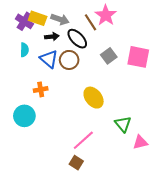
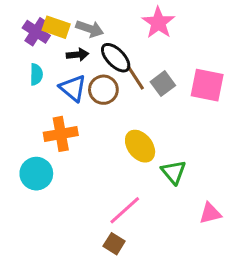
brown line: (90, 22) -> (135, 77), moved
orange cross: (41, 89) -> (61, 134), size x1.5
green triangle: (123, 124) -> (174, 172), moved

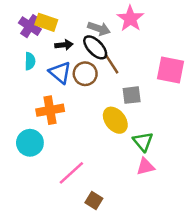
gray arrow: (90, 29) -> (99, 29), moved
gray square: (163, 84) -> (132, 95), moved, turned 30
pink line: (125, 210) -> (71, 173), moved
pink triangle: (210, 213) -> (145, 167), moved

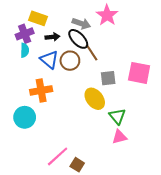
purple cross: (30, 26) -> (25, 34), moved, turned 36
pink square: (171, 70) -> (139, 73), moved
pink line: (71, 173) -> (58, 156), moved

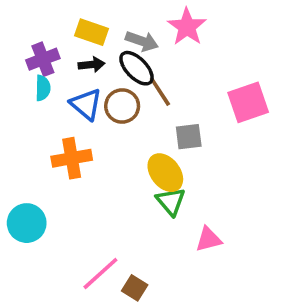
yellow rectangle: (38, 18) -> (91, 32), moved
pink square: (139, 73) -> (248, 102), moved, turned -30
green triangle: (117, 116) -> (171, 201), moved
cyan circle: (25, 117) -> (27, 223), moved

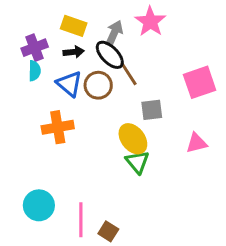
gray arrow: (142, 41) -> (114, 33), turned -85
cyan circle: (27, 223) -> (39, 205), moved
pink triangle: (209, 239) -> (197, 143), moved
pink line: (100, 273) -> (81, 220), turned -48

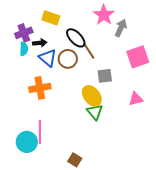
gray arrow: (114, 33) -> (121, 28), moved
black arrow: (74, 52) -> (40, 43), moved
pink line: (81, 220) -> (40, 132), moved

